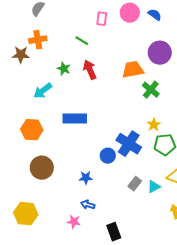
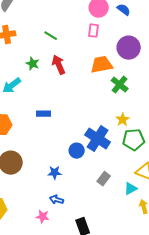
pink rectangle: (102, 19) -> (94, 31), moved
blue rectangle: (75, 119) -> (44, 114), size x0.6
cyan triangle: (154, 187) -> (131, 189), moved

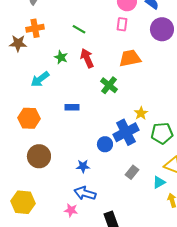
purple circle: (129, 48) -> (162, 29), moved
green cross: (120, 85) -> (109, 85), moved
yellow star: (123, 120) -> (141, 113), moved
blue cross: (98, 139) -> (126, 132), turned 30
blue arrow: (57, 200) -> (85, 193), size x1.5

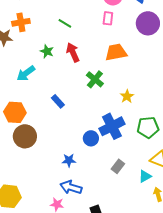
blue rectangle: (72, 107) -> (58, 101), turned 48
yellow star: (141, 113) -> (127, 96), moved
brown circle: (39, 156) -> (25, 136), moved

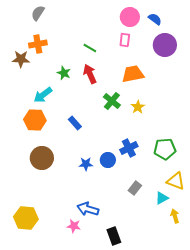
green line: (65, 23) -> (90, 48), moved
yellow star: (127, 96) -> (138, 107), moved
orange hexagon: (15, 112) -> (35, 120), moved
blue cross: (112, 126) -> (129, 148), size x0.7
blue star: (69, 160) -> (86, 164), moved

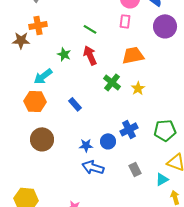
gray rectangle: (135, 188) -> (135, 169), turned -64
blue arrow: (88, 209) -> (93, 167), moved

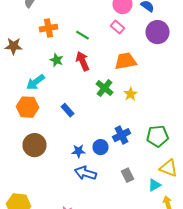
pink rectangle: (125, 21) -> (118, 27), turned -56
orange cross: (38, 25) -> (48, 28), moved

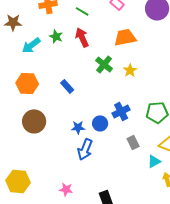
cyan arrow: (36, 82) -> (31, 45), moved
blue arrow: (86, 173) -> (85, 149), turned -85
gray rectangle: (128, 175) -> (133, 142), moved

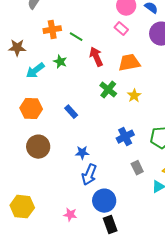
green line: (82, 11) -> (76, 37), moved
red arrow: (82, 37) -> (96, 57), moved
blue circle: (100, 123) -> (104, 201), moved, size x1.5

